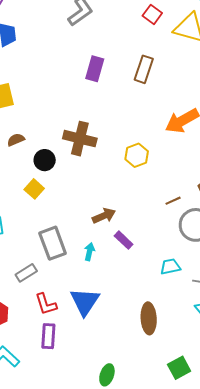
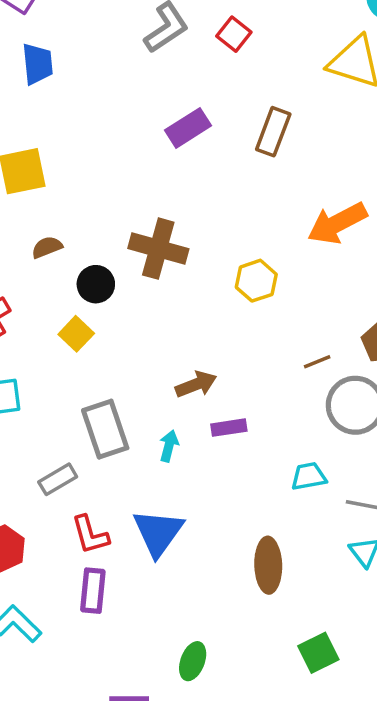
red square: (152, 14) -> (234, 34), moved
purple rectangle: (95, 69) -> (188, 128), turned 40
purple rectangle: (124, 240) -> (229, 428), turned -54

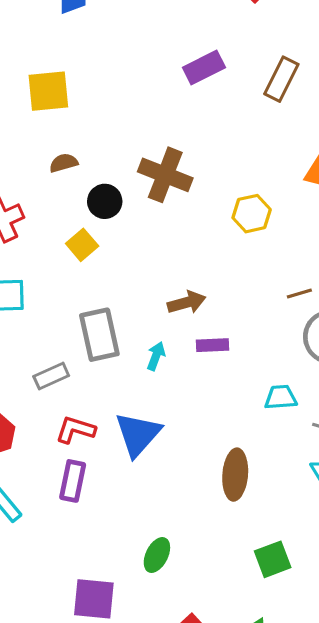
red L-shape: (90, 535) -> (75, 430), turned 117

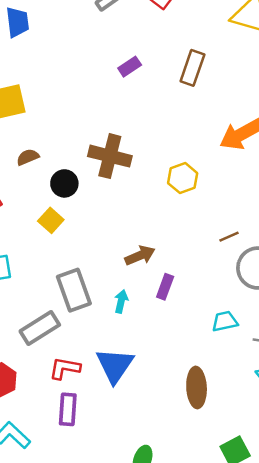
purple rectangle: (204, 68) -> (130, 67), size x0.7
purple rectangle: (213, 345) -> (165, 287), turned -60
gray rectangle: (51, 376) -> (40, 328), size x1.4

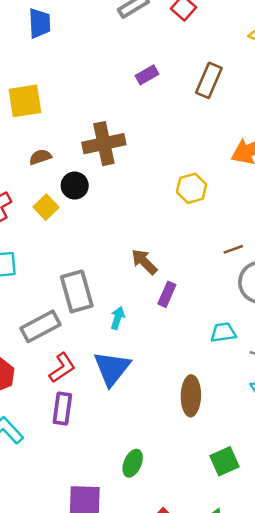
brown cross: (110, 156) -> (104, 144), moved, turned -30
yellow square: (51, 220) -> (46, 207), moved
brown arrow: (140, 255) -> (144, 262), turned -116
cyan arrow: (121, 301) -> (118, 318), moved
red L-shape: (65, 368) -> (62, 368), turned 132

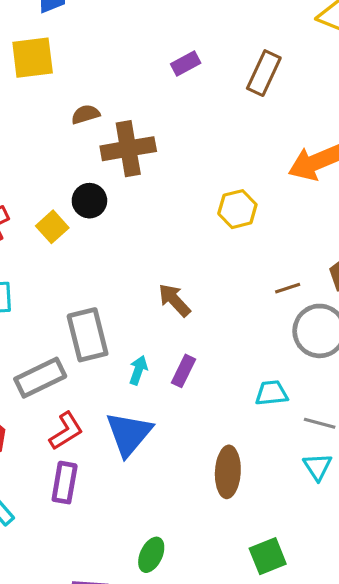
yellow square: (25, 101) -> (33, 58), moved
brown semicircle: (40, 157) -> (85, 114), moved
purple rectangle: (167, 294) -> (184, 371), moved

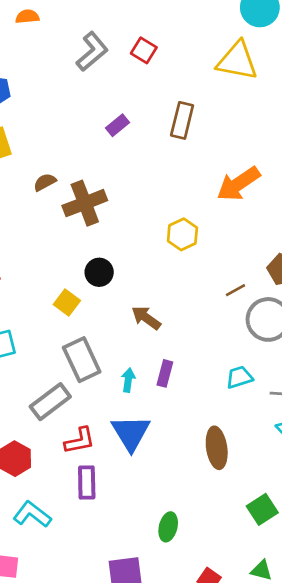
black circle: (89, 201) -> (99, 272), moved
yellow square: (52, 227) -> (67, 302), moved
red L-shape: (66, 431) -> (80, 441), turned 32

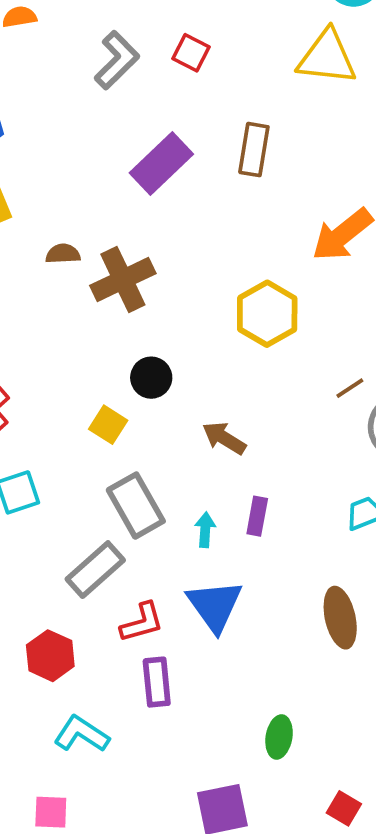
purple rectangle: (117, 125) -> (161, 164), size x1.8
brown semicircle: (45, 182) -> (63, 254), turned 30
yellow hexagon: (182, 234) -> (267, 314), size x1.4

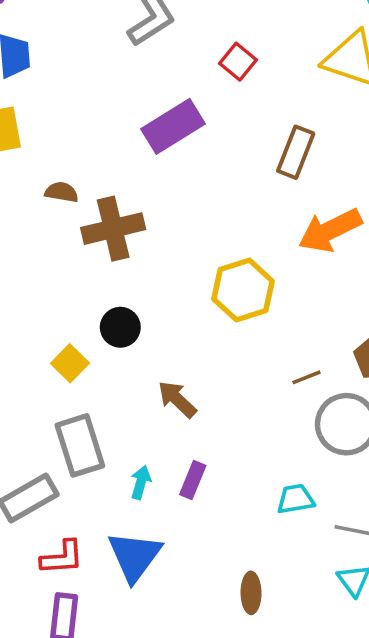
red square: (191, 53) -> (238, 62), moved
brown rectangle: (254, 150) -> (296, 152), moved
brown ellipse: (340, 618) -> (251, 593), size x0.7

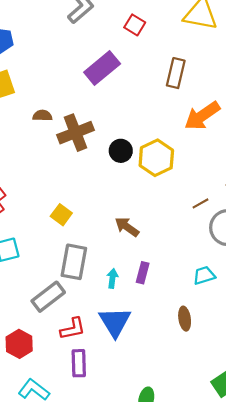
black circle: (120, 327) -> (121, 151), moved
gray rectangle: (80, 445) -> (74, 262), turned 36
brown ellipse: (251, 593) -> (185, 319), moved

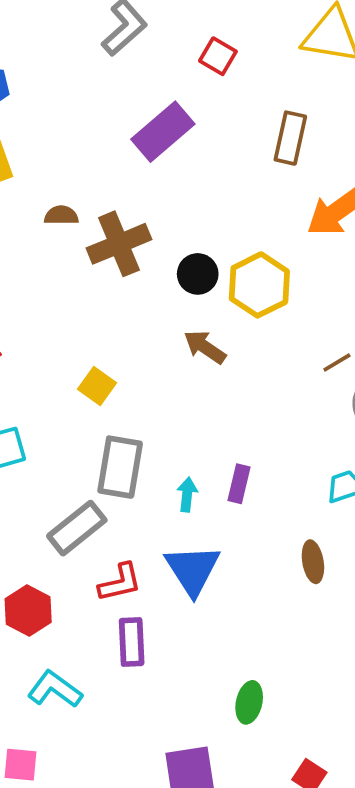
brown arrow: (127, 227) -> (205, 347), moved

